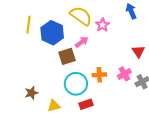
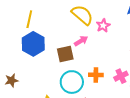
blue hexagon: (52, 33) -> (33, 44), moved
brown star: (31, 93) -> (12, 80), moved

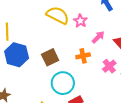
pink arrow: (81, 41) -> (98, 37), moved
orange cross: (96, 75) -> (83, 56), moved

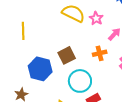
blue hexagon: (17, 55) -> (40, 69), moved

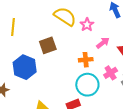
brown square: (67, 55) -> (48, 45), moved
cyan circle: (80, 81) -> (87, 85), moved

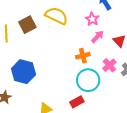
pink star: (87, 25) -> (92, 19), moved
brown square: (48, 45) -> (27, 25), moved

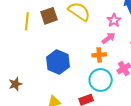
pink arrow: (98, 37) -> (109, 38), moved
blue hexagon: (23, 72) -> (58, 62), moved

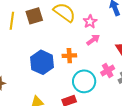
pink star: (114, 20) -> (90, 22), moved
orange cross: (99, 55) -> (69, 56), moved

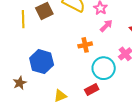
blue hexagon: (42, 62) -> (42, 62), moved

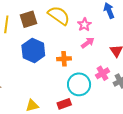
blue hexagon: (42, 62) -> (33, 51), moved

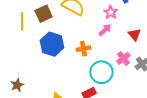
pink star: (84, 25) -> (111, 12), moved

